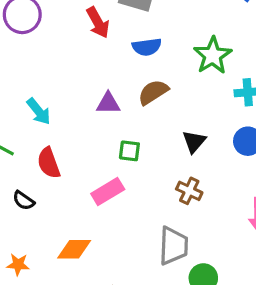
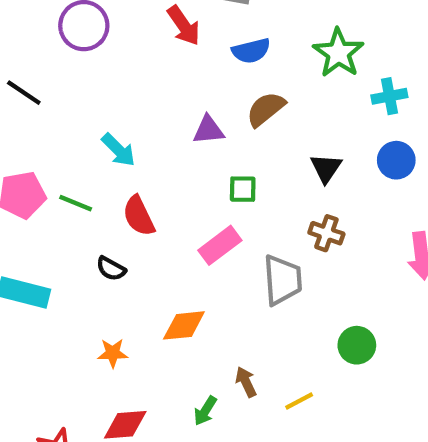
gray trapezoid: (173, 246) -> (282, 280), moved

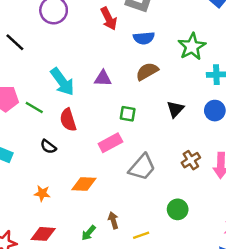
purple triangle: (208, 130) -> (103, 78), moved
cyan arrow: (119, 150) -> (62, 82), size x1.4
brown cross: (326, 233) -> (191, 160), moved, turned 30
gray trapezoid: (282, 280) -> (142, 167), turned 36

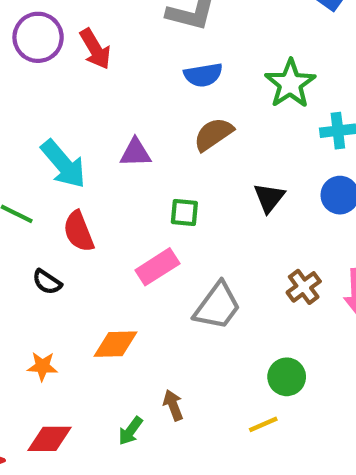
red arrow: (109, 19) -> (95, 49), moved
yellow line: (141, 235) -> (263, 424), moved

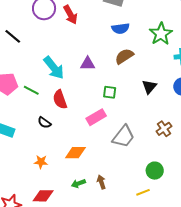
green arrow: (130, 431) -> (78, 183), moved, turned 32

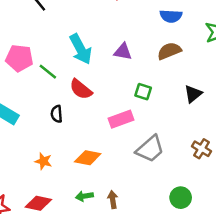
red semicircle: (60, 99) -> (81, 89), turned -42
black semicircle: (44, 123) -> (57, 114), turned 40
brown cross: (164, 129) -> (201, 149), turned -35

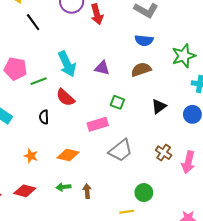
green line: (48, 72) -> (39, 81), turned -63

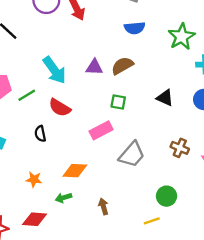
brown semicircle: (141, 69) -> (122, 66), moved
black triangle: (159, 106) -> (165, 98), turned -49
green arrow: (63, 187) -> (63, 198), moved

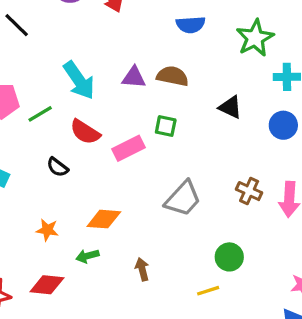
brown semicircle: (122, 66) -> (172, 76), turned 40
black triangle: (165, 98) -> (230, 107), moved
pink rectangle: (101, 130) -> (128, 148), moved
black semicircle: (40, 134) -> (57, 167), turned -42

